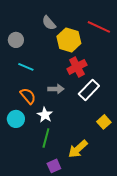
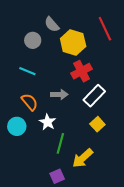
red line: (99, 27) -> (105, 29), turned 40
gray circle: (16, 40) -> (33, 40), moved
yellow square: (104, 122) -> (97, 124), moved
green line: (46, 138) -> (60, 143), moved

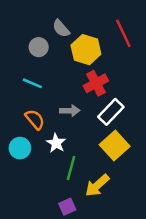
yellow square: (97, 124) -> (115, 146), size x1.6

